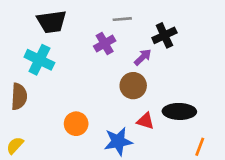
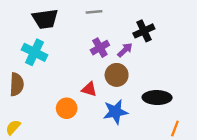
gray line: (122, 19) -> (94, 12), moved
purple cross: (105, 43) -> (100, 48), moved
red triangle: (145, 121) -> (89, 89), moved
blue star: (118, 141) -> (115, 112), moved

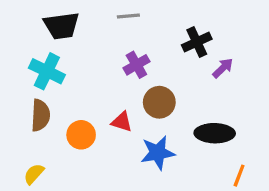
purple arrow: (125, 50) -> (223, 68), moved
brown semicircle: (17, 84) -> (40, 115), moved
orange circle: (67, 108) -> (81, 135), moved
yellow semicircle: (13, 127) -> (34, 174), moved

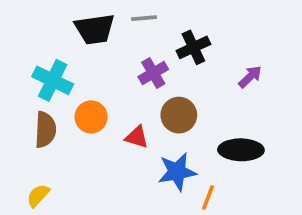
black trapezoid: (62, 26) -> (95, 29), moved
black cross: (197, 42) -> (193, 47), moved
orange circle: (81, 135) -> (91, 117), moved
orange line: (239, 176) -> (208, 197), moved

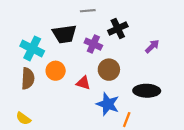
black trapezoid: (95, 29) -> (64, 34), moved
purple cross: (153, 73) -> (93, 44), turned -36
blue star: (177, 172) -> (108, 104), turned 30
yellow semicircle: (38, 196) -> (23, 118), turned -96

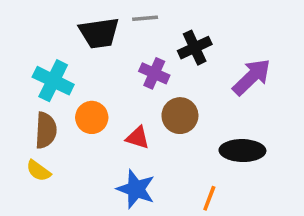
black trapezoid: (64, 34) -> (99, 33), moved
purple arrow: (152, 46) -> (252, 77), size x1.6
blue star: (108, 104) -> (136, 189), moved
yellow semicircle: (23, 118) -> (38, 171), moved

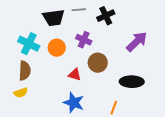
black cross: (195, 48) -> (106, 16), moved
orange circle: (92, 117) -> (57, 48), moved
yellow semicircle: (38, 171) -> (21, 93), turned -56

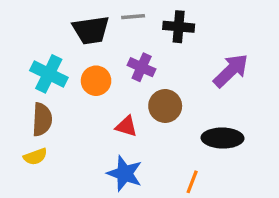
black cross: (106, 16) -> (179, 27), turned 30

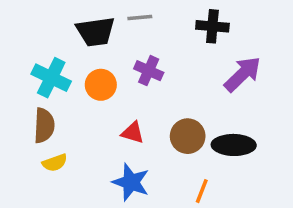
black cross: (179, 27) -> (212, 26), moved
brown circle: (165, 106) -> (188, 136), moved
yellow semicircle: (35, 157) -> (55, 163), moved

